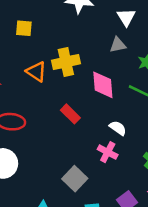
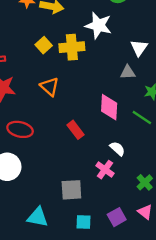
yellow square: (24, 28) -> (44, 45), turned 35
yellow cross: (66, 62) -> (72, 47), moved
gray square: (75, 179) -> (71, 190), turned 35

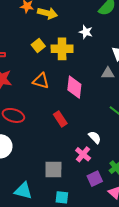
white star: (98, 25) -> (86, 32), size x0.6
orange triangle: (50, 87) -> (41, 81), turned -30
pink diamond: (109, 107) -> (74, 87), moved
purple square: (117, 217) -> (95, 179), moved

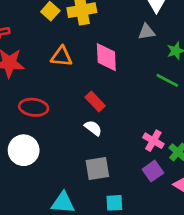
white semicircle: (95, 137) -> (93, 128), moved
pink cross: (83, 154) -> (153, 141), moved

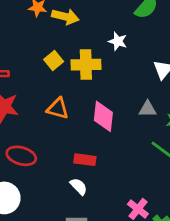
gray triangle: (147, 32) -> (148, 109), moved
red rectangle: (95, 101) -> (85, 160), turned -48

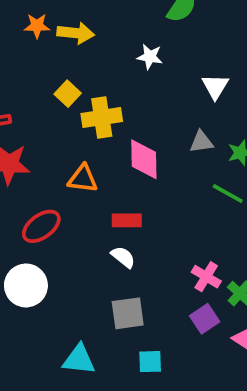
yellow cross: (86, 65) -> (102, 118), moved
orange triangle: (58, 109) -> (83, 179), moved
red ellipse: (21, 156) -> (41, 226), turned -44

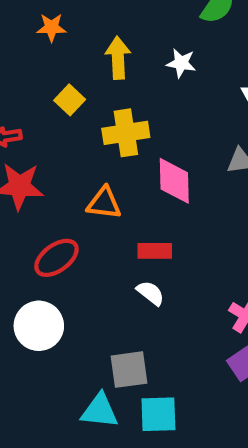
yellow arrow: (76, 33) -> (118, 58), moved, turned -99
yellow square: (68, 94) -> (70, 100), moved
gray square: (128, 313) -> (129, 370), moved
cyan square: (150, 362) -> (158, 414), moved, size x1.4

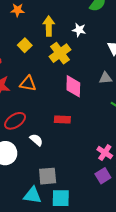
yellow cross: (126, 133) -> (60, 53), moved, turned -30
orange triangle: (104, 203) -> (28, 84), moved
white semicircle: (150, 293) -> (36, 140), moved

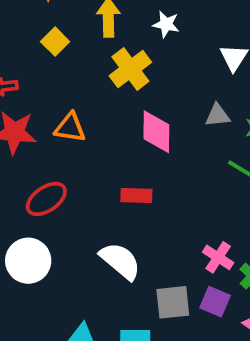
yellow square: (25, 45) -> (55, 42), moved
white semicircle: (36, 140) -> (120, 261), moved, size x1.6
gray square: (48, 176) -> (173, 302), moved
purple square: (103, 176) -> (215, 302), turned -35

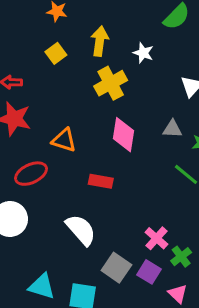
orange triangle: (70, 128) -> (64, 140), moved
gray square: (173, 302) -> (116, 268), turned 32

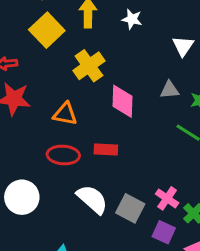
yellow square: (56, 53) -> (47, 30), size x1.6
yellow cross: (111, 83) -> (89, 66), moved
red ellipse: (31, 174) -> (63, 155), moved, turned 36
gray square: (116, 268) -> (130, 208), moved

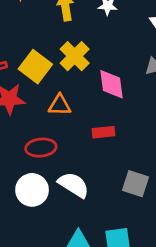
yellow square: (47, 30) -> (35, 67), moved
red ellipse: (63, 155) -> (41, 148), moved
white semicircle: (92, 199) -> (74, 185), moved

